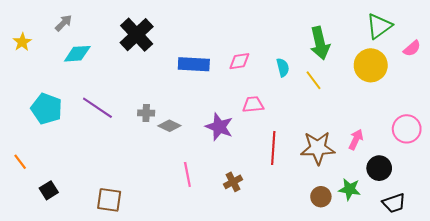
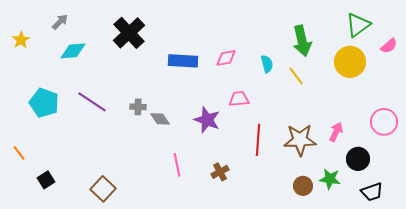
gray diamond: (169, 126) -> (160, 119), turned 30
brown square: (109, 200) -> (103, 189), turned 35

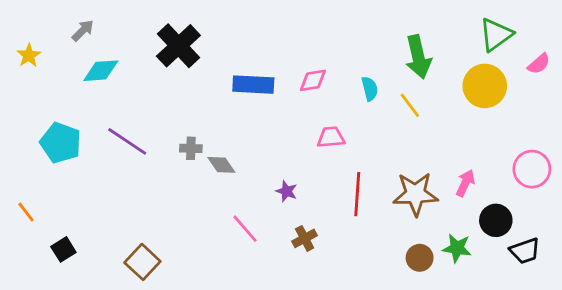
purple star: (207, 120) -> (287, 191), moved, size x0.6
pink line: (177, 165) -> (245, 229), turned -30
black trapezoid: (372, 192) -> (525, 251), moved

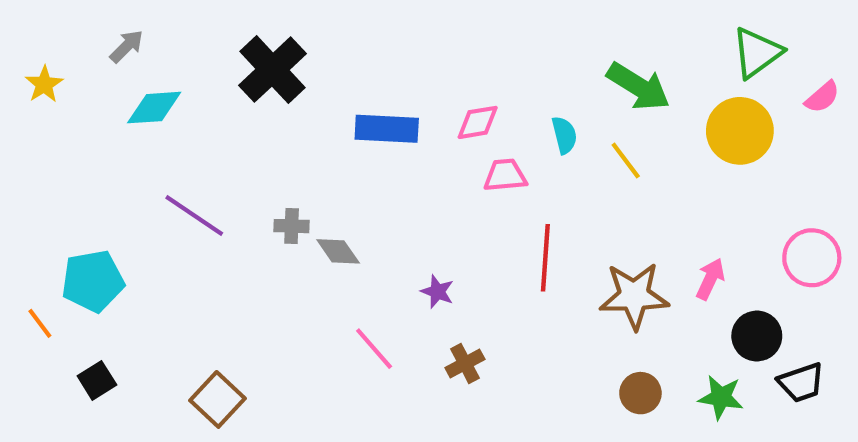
green arrow: (418, 57) -> (638, 86), turned -45
pink trapezoid: (331, 137) -> (505, 175), moved
cyan pentagon: (61, 143) -> (93, 281), moved, turned -30
red line: (357, 194) -> (545, 258), moved
green star: (457, 248) -> (721, 397), moved

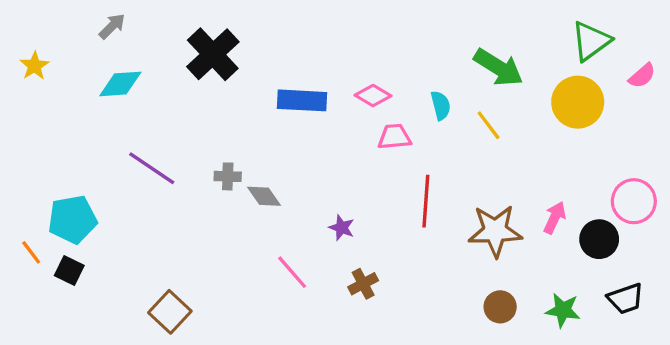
gray arrow: (127, 46) -> (112, 26), moved
pink diamond: (478, 122) -> (373, 96), turned 40
black circle: (757, 336) -> (599, 239), moved
black square: (97, 380) -> (69, 271), moved, turned -32

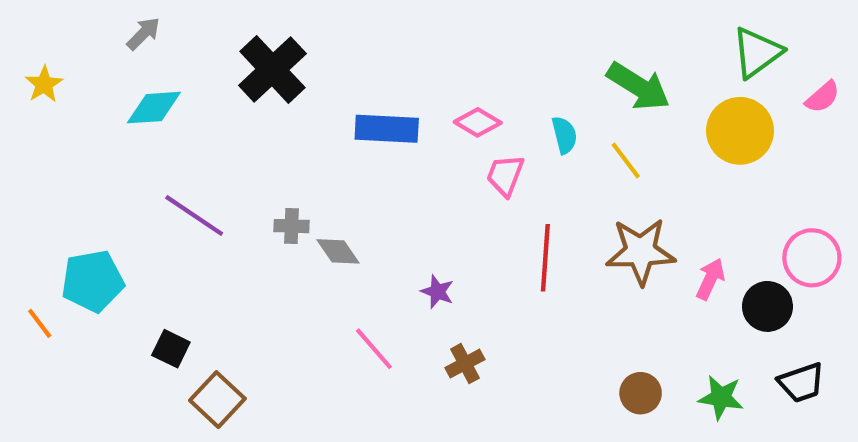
pink trapezoid: (394, 137) -> (505, 175), turned -64
brown star: (495, 231) -> (641, 251), moved
black square: (69, 271) -> (171, 349), moved

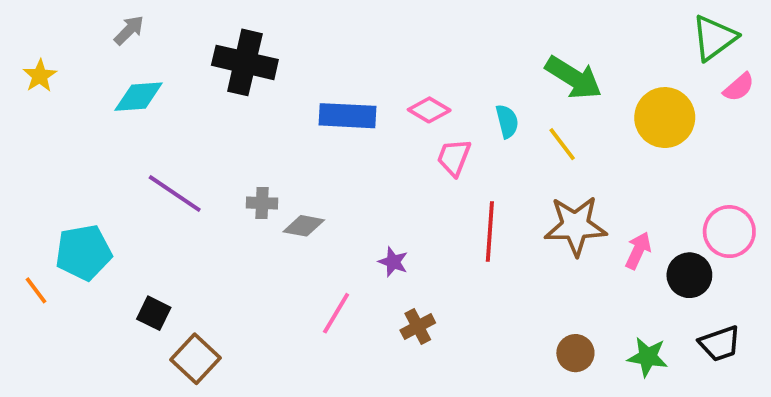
green triangle: (757, 53) -> (714, 38), moved
black cross: (272, 69) -> (245, 62), turned -34
gray diamond: (338, 251) -> (304, 226), turned -45
pink line: (374, 349) -> (336, 313), turned 72

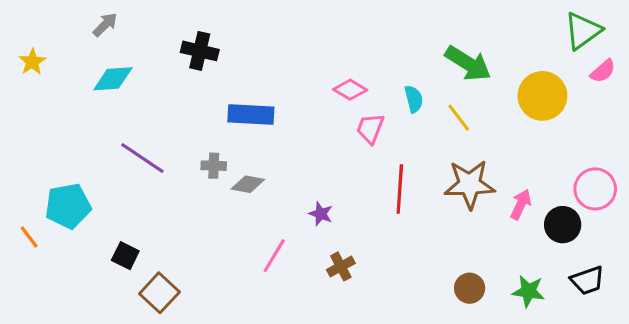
black cross: (245, 62) -> (200, 51), size x0.7
blue rectangle: (348, 116) -> (251, 115), moved

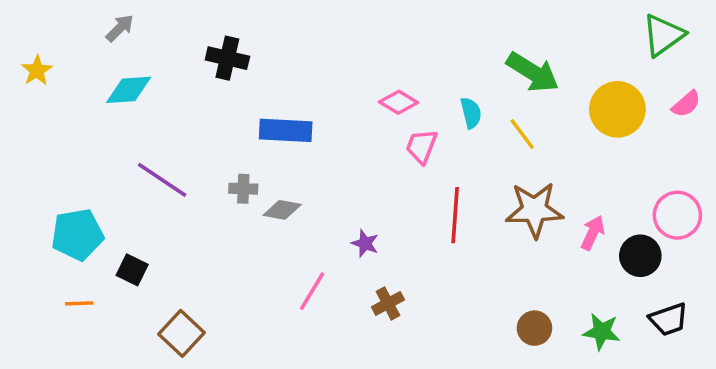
pink semicircle: (603, 71) -> (686, 104), moved
orange line: (29, 237) -> (79, 303), moved, turned -55
black square: (125, 256) -> (132, 270), moved

